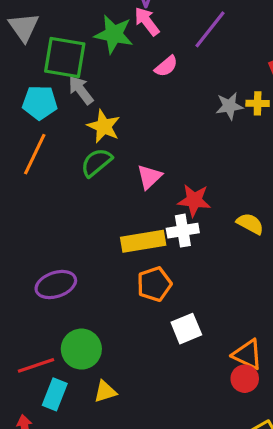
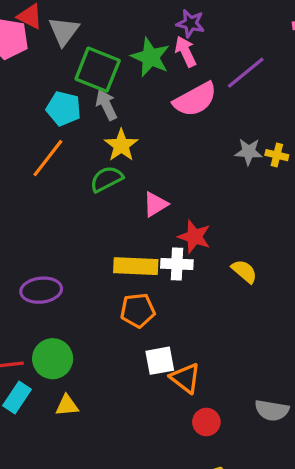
pink semicircle: (166, 66) -> (195, 99), size x1.8
orange triangle: (247, 354) -> (185, 378), moved

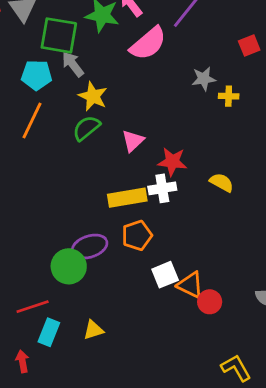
yellow cross: (277, 155) -> (229, 96), moved
purple ellipse: (41, 290) -> (90, 247), moved
green circle: (53, 359) -> (69, 266), moved
red circle: (206, 422) -> (210, 302), moved

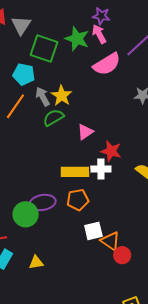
gray arrow: (73, 64) -> (43, 96), moved

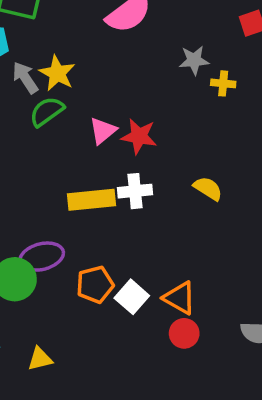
red star: (111, 151) -> (139, 136), moved
orange pentagon: (78, 200) -> (95, 285), moved
white square: (93, 231) -> (132, 297), turned -30
orange triangle: (110, 241) -> (180, 298), moved

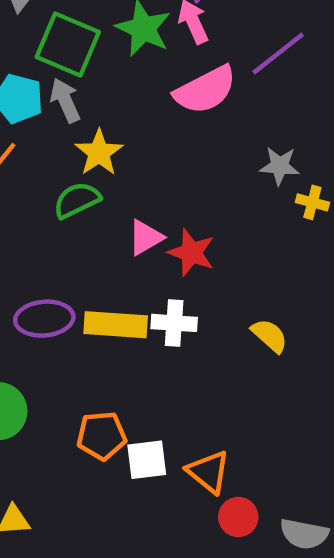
gray arrow: (25, 78) -> (65, 100), moved
purple ellipse: (42, 257) -> (44, 319), moved
white square: (132, 297) -> (147, 460), turned 32
red circle: (184, 333) -> (238, 517), moved

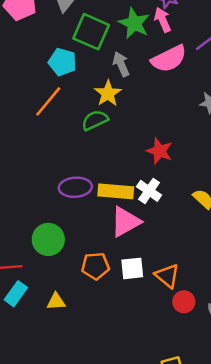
gray arrow: (65, 100) -> (121, 64), moved
pink triangle: (146, 237) -> (125, 222), moved, size x1.5
white cross: (174, 323) -> (149, 191), turned 30
orange pentagon: (102, 436) -> (95, 266), moved

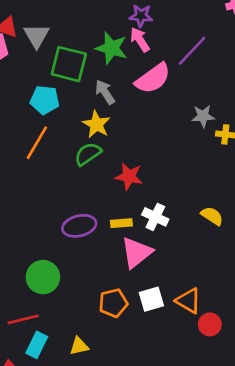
red star: (160, 151) -> (129, 176), moved
yellow rectangle: (116, 191) -> (121, 223), size x0.6
green circle: (48, 239) -> (43, 277), moved

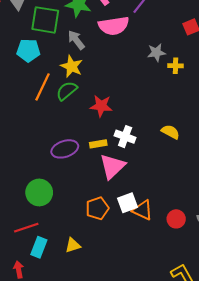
pink semicircle: (153, 78) -> (114, 26), turned 32
orange line: (37, 143) -> (42, 87), moved
orange triangle: (188, 301) -> (143, 210), moved

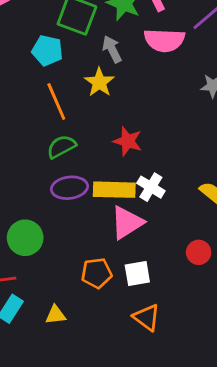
orange line: (42, 87) -> (56, 102), turned -60
green semicircle: (67, 91) -> (61, 147), moved
yellow rectangle: (98, 144) -> (114, 190), size x1.8
orange triangle: (143, 210) -> (147, 317), moved
red circle: (176, 219) -> (199, 252), moved

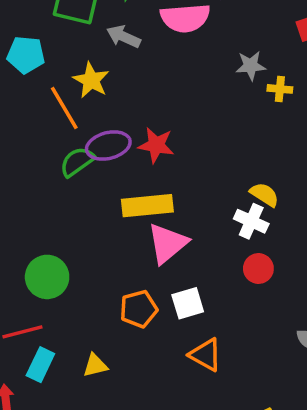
gray arrow: (112, 49) -> (123, 37), turned -32
cyan pentagon: (47, 51) -> (26, 55), moved
yellow star: (99, 82) -> (91, 80), moved
white cross: (151, 187) -> (251, 221), moved
purple ellipse: (69, 188) -> (108, 146), moved

